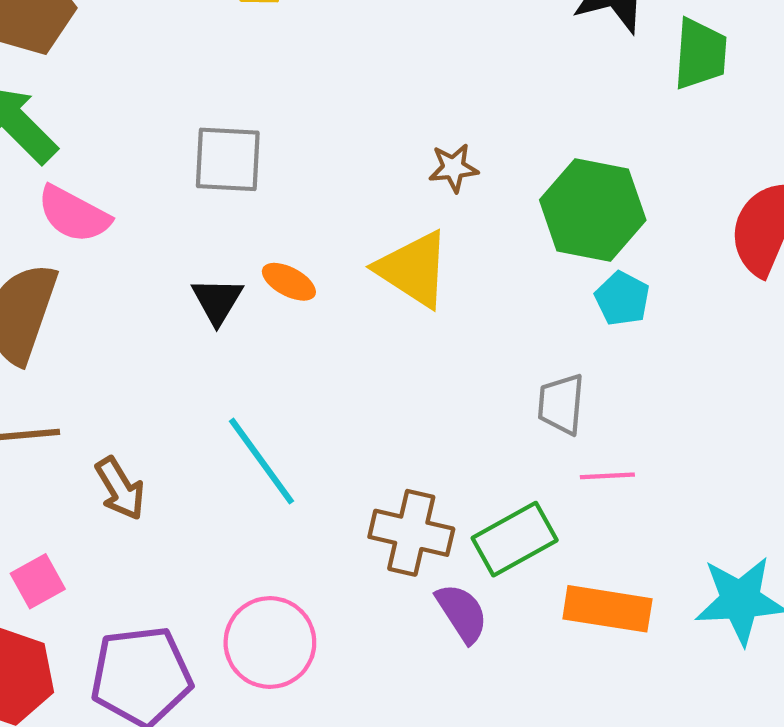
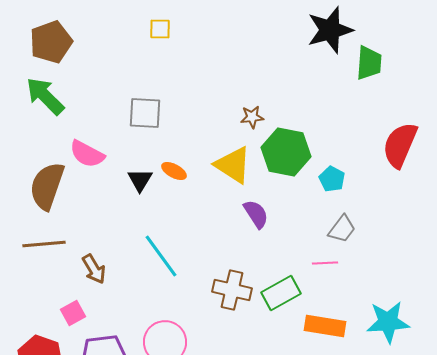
green hexagon: (593, 210) -> (286, 152), moved
pink semicircle: (74, 214) -> (87, 154), moved
gray trapezoid: (561, 404) -> (342, 229), moved, turned -148
pink square: (38, 581) -> (73, 313), moved
purple semicircle: (462, 613) -> (256, 214), moved

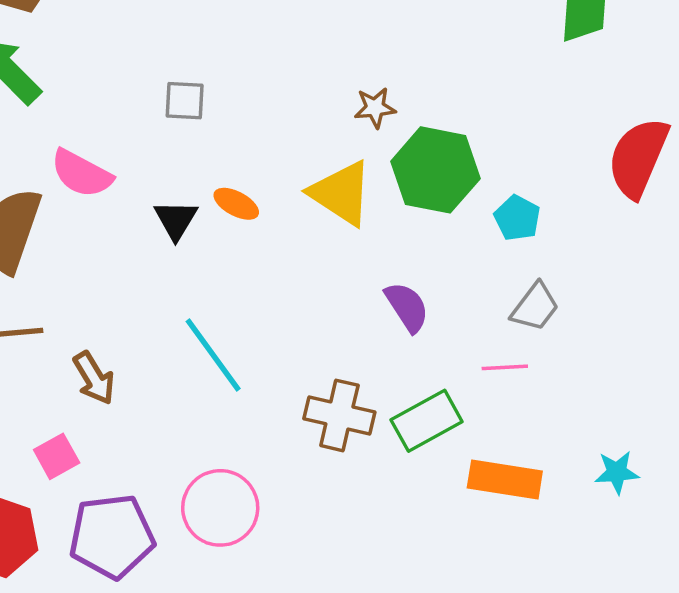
gray square: (145, 113) -> (185, 101), size x0.7
purple semicircle: (256, 214) -> (407, 307), moved
cyan star: (388, 322) -> (617, 472), size x0.6

